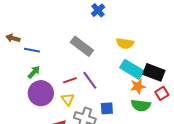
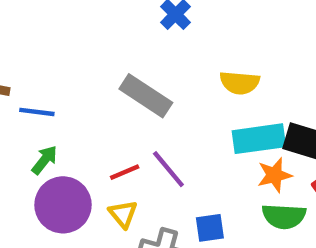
cyan rectangle: (132, 69) -> (259, 139), turned -35

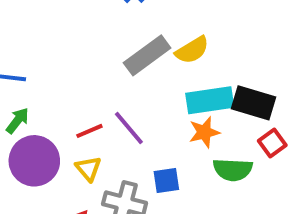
yellow semicircle: (240, 83) -> (192, 50), turned -36
gray rectangle: (146, 96) -> (147, 55), moved, turned -69
orange star: (275, 175) -> (204, 132), moved

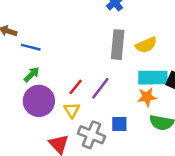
gray rectangle: (147, 55) -> (118, 45), turned -56
purple line: (129, 128) -> (100, 88), turned 70
red line: (89, 131) -> (76, 87), turned -35

